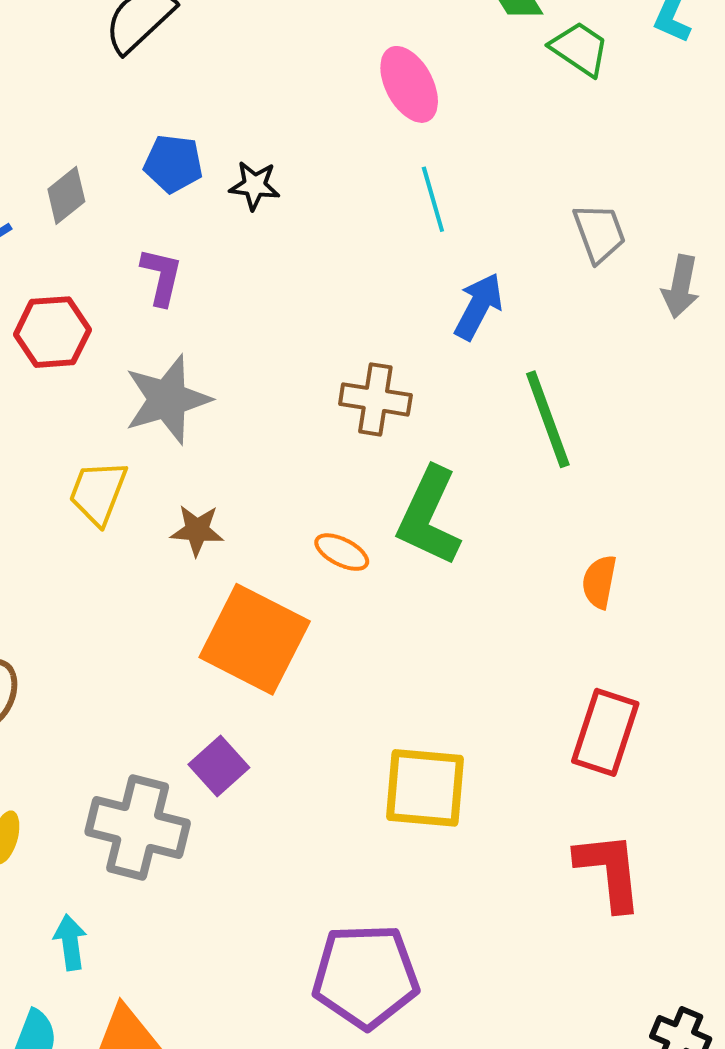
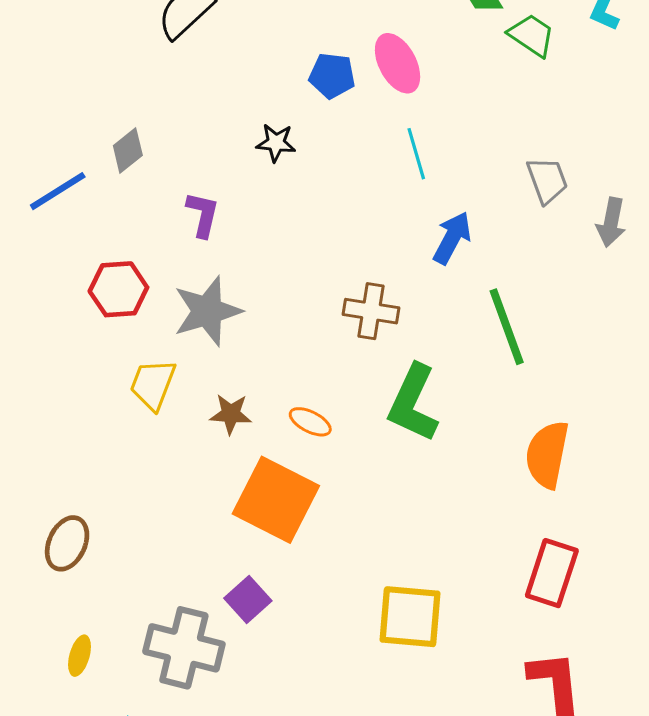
blue pentagon: (173, 164) -> (332, 76), moved
red hexagon: (52, 332) -> (118, 289), moved
orange ellipse: (342, 552) -> (310, 422), moved
orange semicircle: (599, 582) -> (547, 455), size x1.6

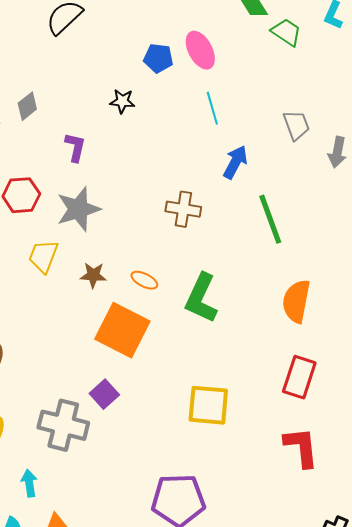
green L-shape: (413, 403) -> (201, 298), moved

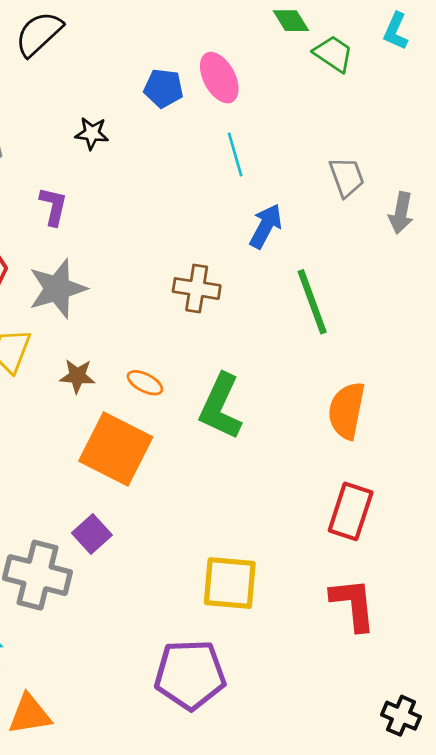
black star: (122, 101) -> (92, 133), moved
yellow square: (208, 405) -> (230, 583), moved

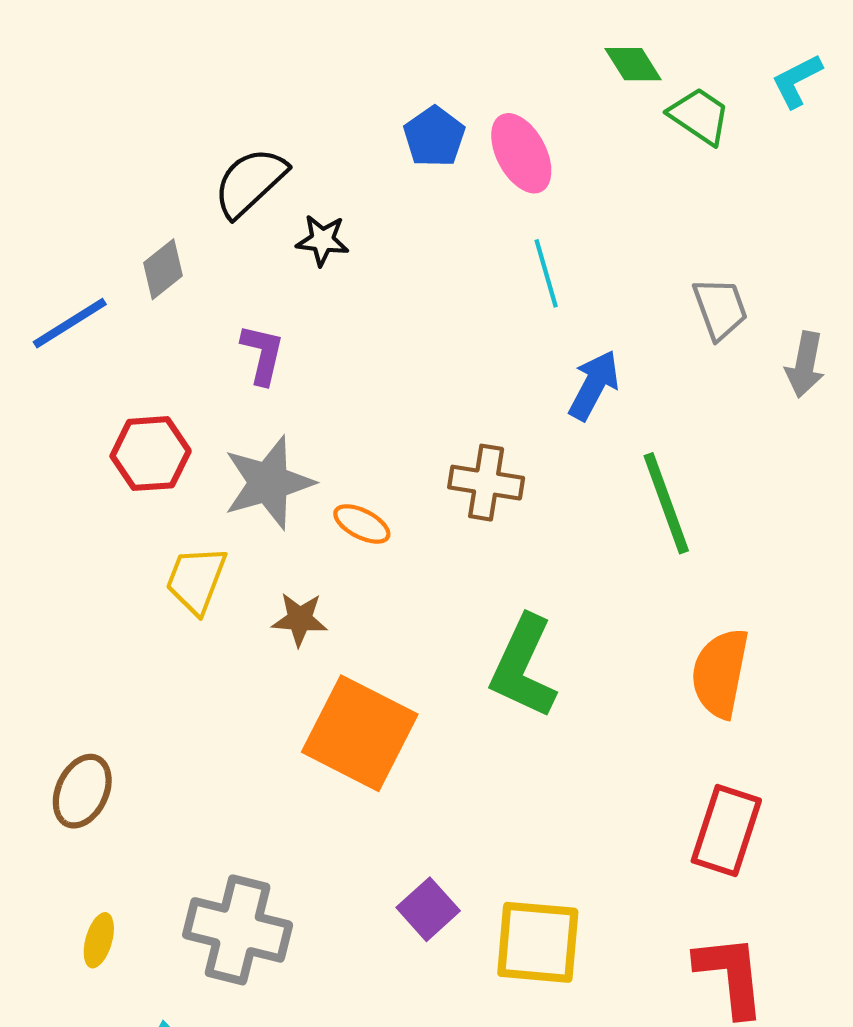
cyan L-shape: (396, 31) -> (797, 81), turned 39
black semicircle: (39, 34) -> (250, 182), moved
blue pentagon: (164, 88) -> (434, 137), moved, turned 30
orange ellipse: (145, 383) -> (362, 524), moved
purple square: (92, 534) -> (428, 909), moved

